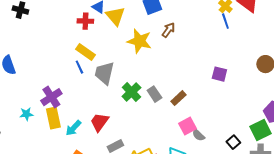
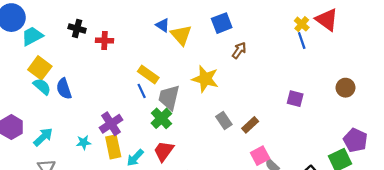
red cross: (85, 21) -> (104, 41), moved
yellow star: (139, 41) -> (205, 79), moved
green cross: (131, 92) -> (161, 118), moved

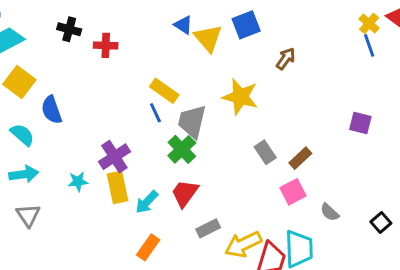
blue square: (222, 23) -> (246, 25), moved
cyan semicircle: (42, 87) -> (22, 135), moved
cyan arrow: (43, 137) -> (24, 174), turned 35
pink square: (260, 156) -> (293, 192), moved

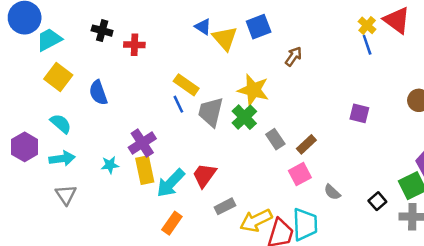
blue semicircle: (52, 110) -> (98, 93), moved
green cross: (182, 149) -> (244, 117), moved
cyan arrow: (147, 202) -> (171, 183), size x1.4

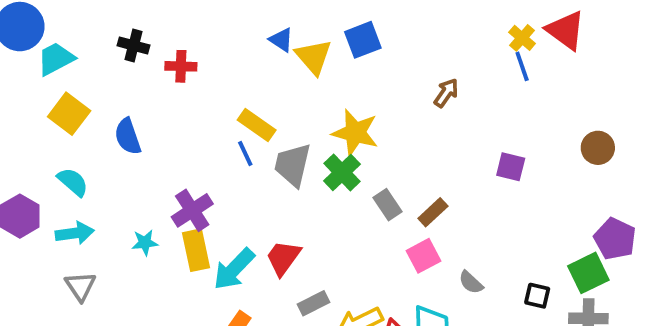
brown arrow: (293, 56) -> (446, 93), moved
black square: (377, 201) -> (537, 296), turned -36

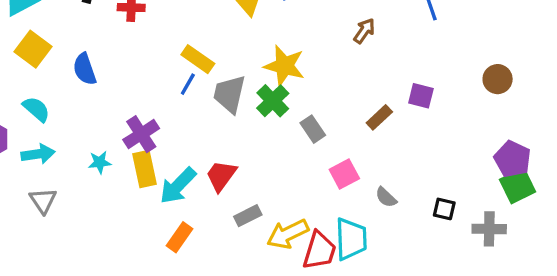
blue line: (245, 154) -> (188, 84), turned 55
brown rectangle: (433, 212) -> (379, 117), moved
green square: (588, 273) -> (518, 186), moved

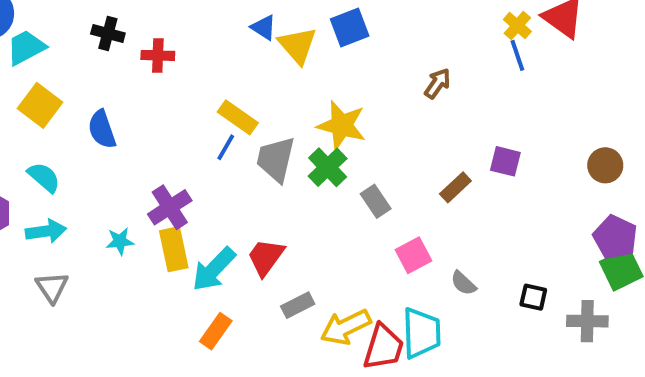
brown circle: (498, 79) -> (605, 165), moved

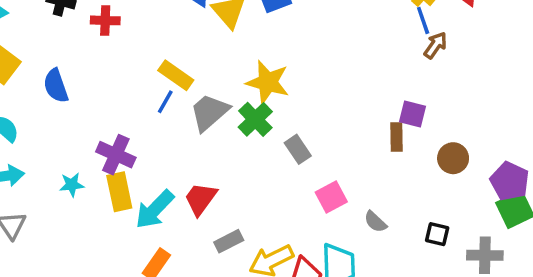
brown arrow: (437, 83) -> (435, 45), moved
gray trapezoid: (276, 159) -> (209, 112), turned 36
brown circle: (605, 165) -> (453, 158), moved
brown rectangle: (455, 187) -> (397, 137), moved, turned -48
purple cross: (170, 207) -> (116, 155), turned -33

